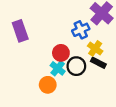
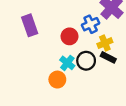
yellow cross: (95, 48) -> (105, 43), turned 32
red circle: (61, 53) -> (69, 36), moved

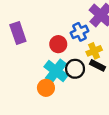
cyan cross: (67, 63) -> (56, 71), size x1.5

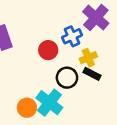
cyan cross: (56, 71) -> (49, 103), moved
orange circle: (46, 88) -> (27, 108), moved

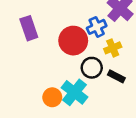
red circle: (48, 50) -> (73, 41), size x1.5
black rectangle: (92, 74) -> (116, 76), moved

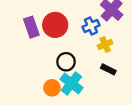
red circle: (73, 41) -> (55, 25), moved
black circle: (92, 68) -> (66, 62), moved

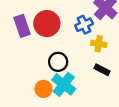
yellow cross: (105, 44) -> (99, 44), turned 32

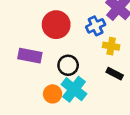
purple rectangle: (22, 26) -> (30, 56), moved, turned -60

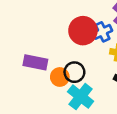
red circle: (56, 25) -> (83, 31), moved
orange circle: (53, 94) -> (60, 77), moved

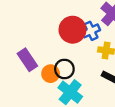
purple rectangle: (35, 62) -> (27, 60), turned 45

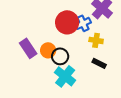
orange circle: (51, 74) -> (48, 50), moved

